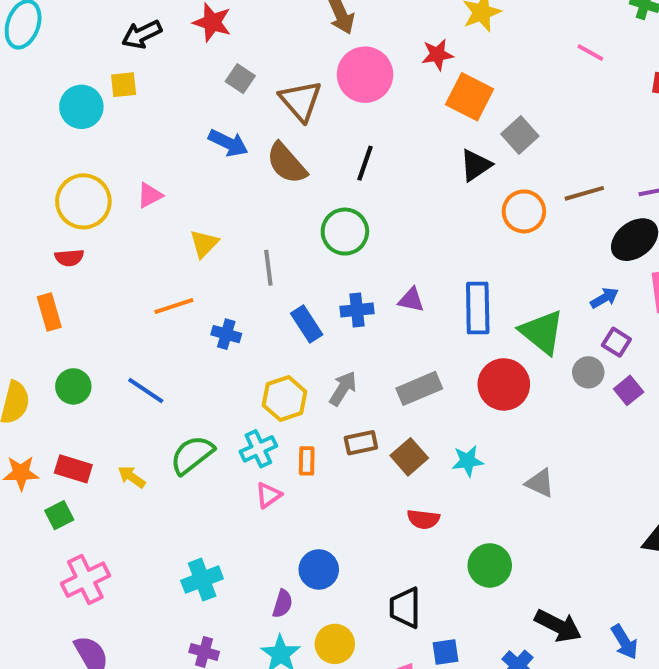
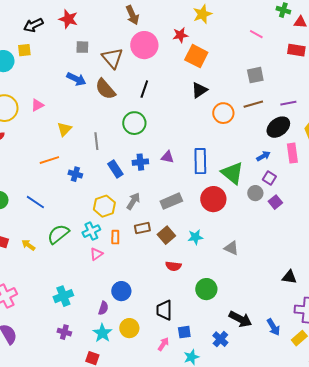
gray square: (240, 79) -> (82, 47), turned -32
gray square: (520, 135) -> (255, 75), moved, turned 30

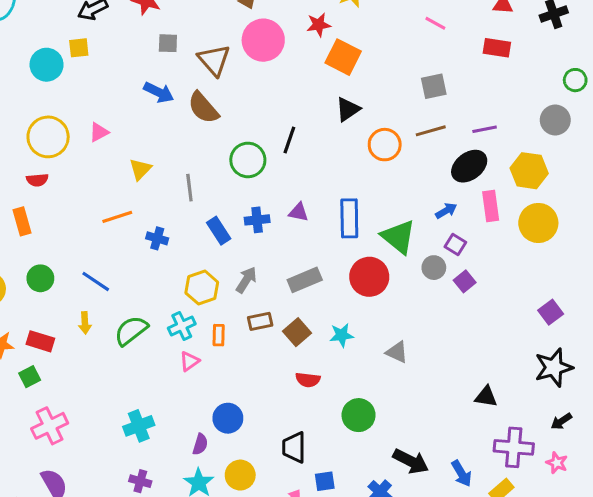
black line: (144, 89) -> (289, 140), moved
yellow arrow: (28, 245) -> (85, 323), moved, turned -128

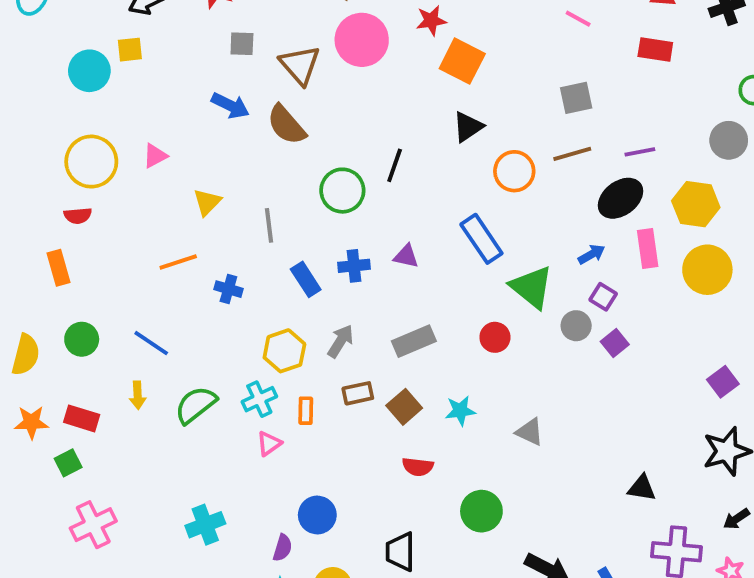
blue rectangle: (349, 218) -> (481, 239), moved, turned -33
red circle: (369, 277) -> (495, 337), size x0.6

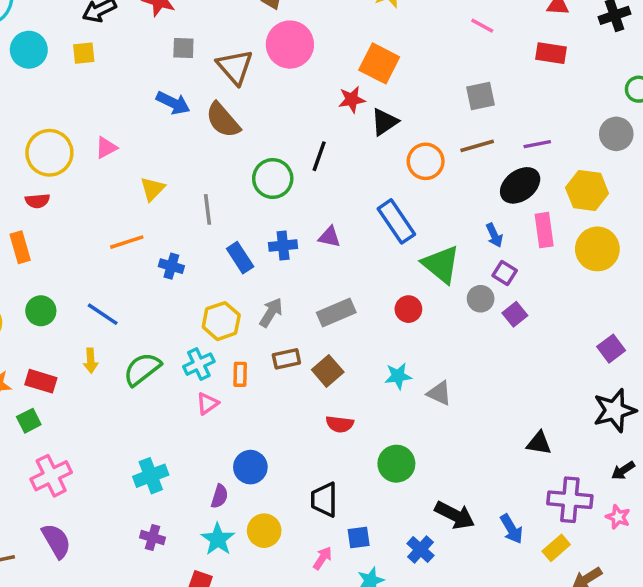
red star: (431, 21) -> (352, 100), moved
cyan circle: (89, 71) -> (29, 50), moved
blue arrow: (592, 254) -> (494, 235), turned 95
cyan star: (460, 411) -> (398, 376), moved

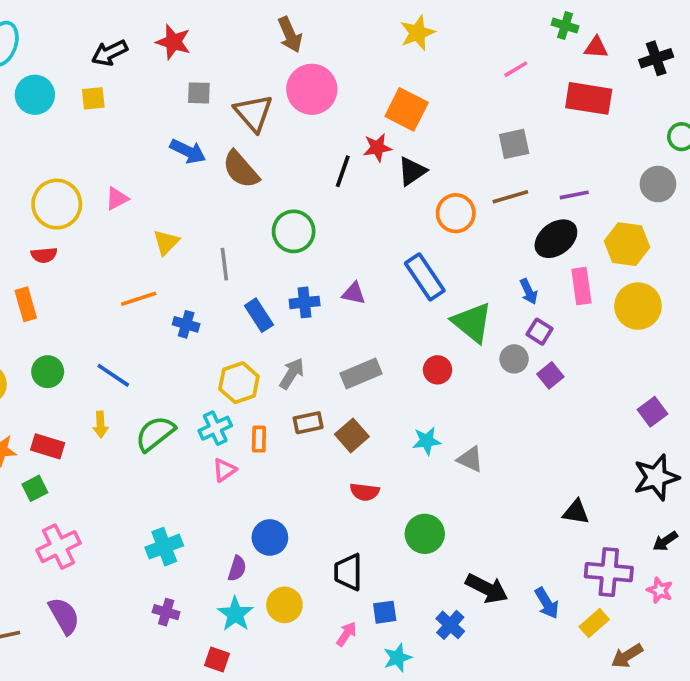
pink line: (482, 26) -> (516, 69), turned -60
red rectangle: (551, 53) -> (589, 98), size x1.4
black line: (319, 156) -> (343, 171), moved

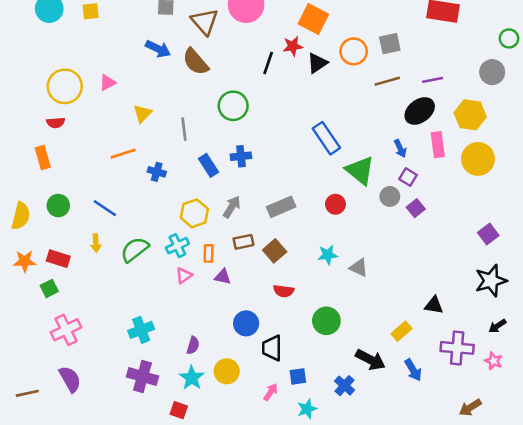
orange circle: (456, 213) -> (354, 51), moved
purple triangle: (354, 293) -> (223, 277), moved
blue circle: (270, 537) -> (246, 323), moved
purple cross: (166, 612) -> (142, 376), size x1.6
yellow rectangle: (594, 623) -> (402, 331), moved

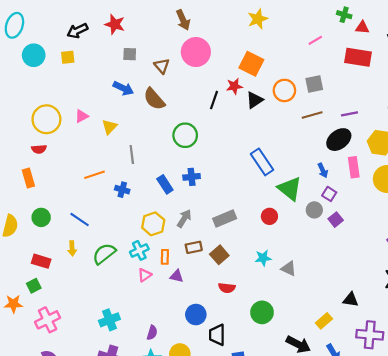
brown triangle: (205, 22) -> (162, 66), size x0.7
yellow triangle: (142, 114) -> (109, 127), moved
gray line: (184, 129) -> (132, 154), moved
orange star: (25, 261) -> (13, 304), moved

